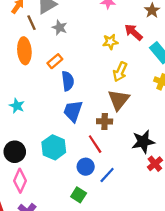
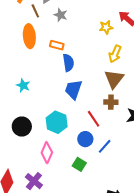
orange rectangle: (55, 61) -> (57, 45), turned 56
brown cross: (105, 121) -> (111, 102), moved
pink diamond: (20, 181) -> (47, 153), moved

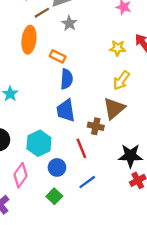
brown line: (35, 11) -> (42, 13), turned 72
blue trapezoid: (73, 89) -> (66, 110), turned -40
brown cross: (111, 102) -> (96, 126), moved
blue circle: (85, 139) -> (57, 167), moved

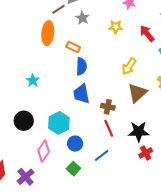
yellow star: (118, 48) -> (116, 27), moved
brown triangle: (114, 108) -> (137, 93), moved
red line: (81, 148) -> (109, 128), moved

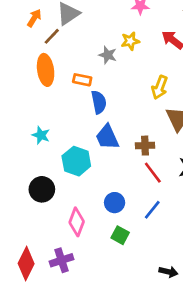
gray star: (82, 18) -> (108, 55), moved
cyan hexagon: (59, 123) -> (76, 161), moved
purple cross: (26, 177) -> (62, 260), turned 36

